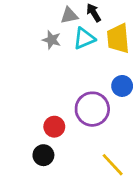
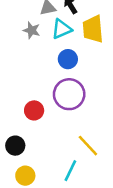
blue circle: (122, 86) -> (68, 59), moved
black circle: (43, 155) -> (15, 146), moved

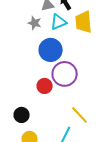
blue circle: (68, 59) -> (51, 50), moved, size x1.5
red circle: (34, 110) -> (45, 86), moved

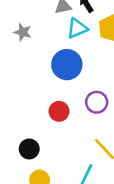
gray star: (35, 23) -> (23, 32), moved
purple circle: (65, 74) -> (97, 102), moved, size x0.7

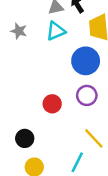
cyan triangle: (77, 28) -> (56, 31), moved
blue circle: (67, 65) -> (86, 61), moved

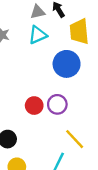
purple circle: (87, 95) -> (57, 104), moved

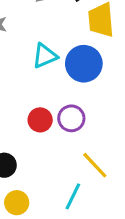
cyan triangle: (38, 35) -> (45, 56), moved

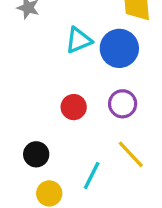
purple circle: (71, 118) -> (123, 104), moved
cyan line: (73, 196) -> (92, 175), moved

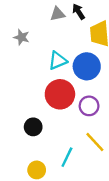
red circle: (74, 107) -> (60, 94), moved, size x1.6
black circle: (36, 154) -> (33, 127), moved

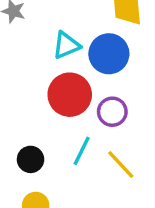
black circle: (33, 127) -> (31, 159), moved
cyan line: (67, 157) -> (82, 151), moved

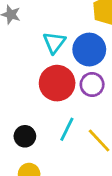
cyan triangle: (66, 45) -> (54, 43), turned -30
purple circle: (112, 112) -> (92, 85), moved

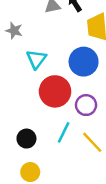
cyan triangle: (54, 43) -> (36, 59), moved
purple circle: (92, 85) -> (86, 105), moved

